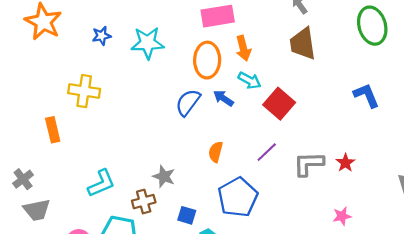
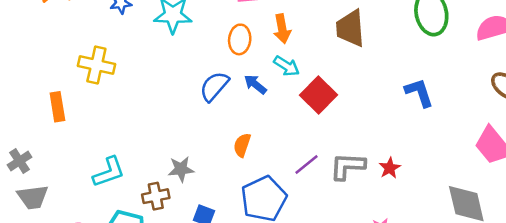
orange ellipse: (207, 60) -> (240, 39), size x0.7
purple line: (267, 152) -> (306, 164), moved
gray star: (164, 177) -> (181, 169), turned -30

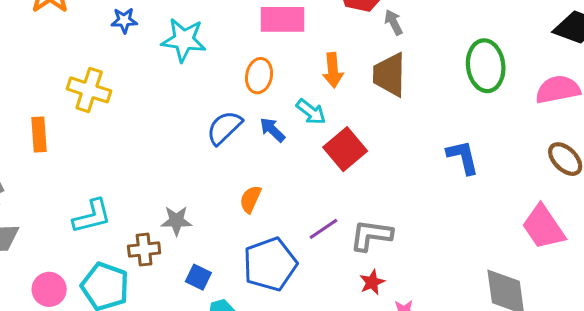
orange arrow: (282, 29) -> (333, 70), moved
red star: (390, 168) -> (372, 282), moved

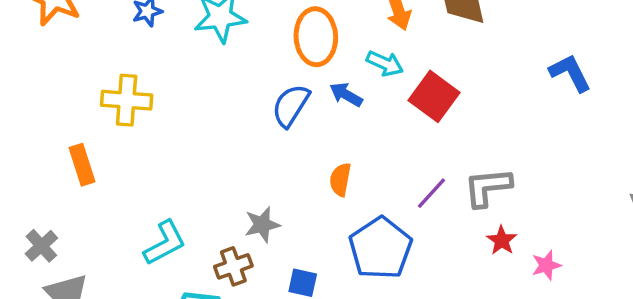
orange ellipse: (259, 76) -> (316, 37), size x1.4

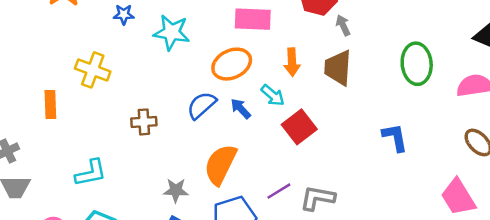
orange ellipse: (316, 37) -> (232, 64), turned 51
orange semicircle: (340, 180) -> (220, 164), size x1.8
gray star: (262, 225) -> (176, 190), moved
brown cross: (233, 266) -> (144, 122), moved

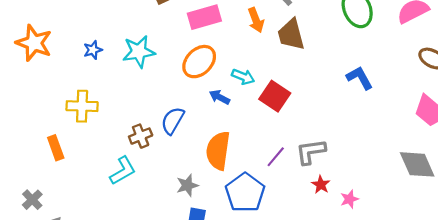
orange arrow: (292, 62) -> (256, 20), moved
blue semicircle: (202, 105) -> (173, 121), moved
cyan L-shape: (91, 173) -> (123, 171), moved

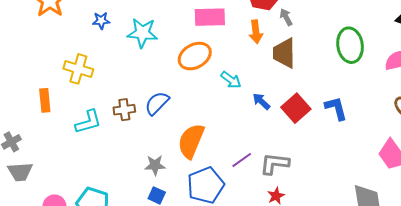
red square: (275, 96) -> (296, 108), moved
blue arrow: (220, 97) -> (261, 101), moved
cyan L-shape: (123, 171) -> (88, 122), moved

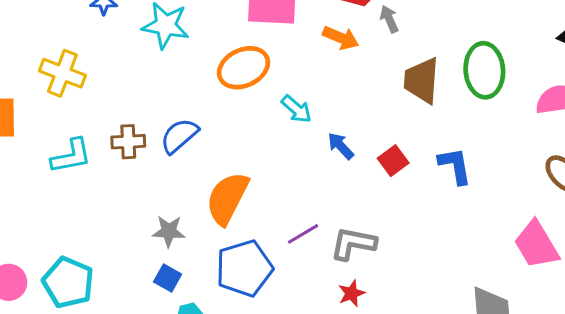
orange arrow: (256, 32) -> (341, 38), turned -65
brown trapezoid: (284, 53) -> (422, 81), moved
red square: (296, 108) -> (393, 161), size x0.7

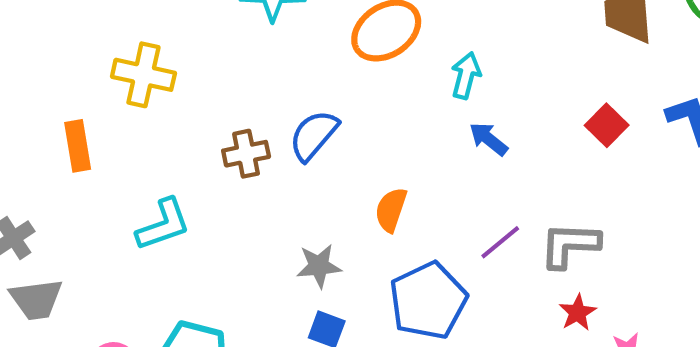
cyan arrow: (296, 109) -> (466, 76), turned -108
blue arrow: (341, 146) -> (488, 139), moved
cyan L-shape: (71, 156) -> (163, 225), moved
orange semicircle: (227, 198) -> (391, 210), size x0.6

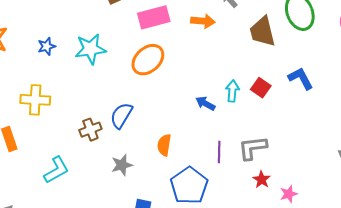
cyan arrow: (466, 76) -> (232, 91), moved
purple line: (500, 242) -> (219, 152), turned -40
gray star: (319, 266) -> (122, 165), moved

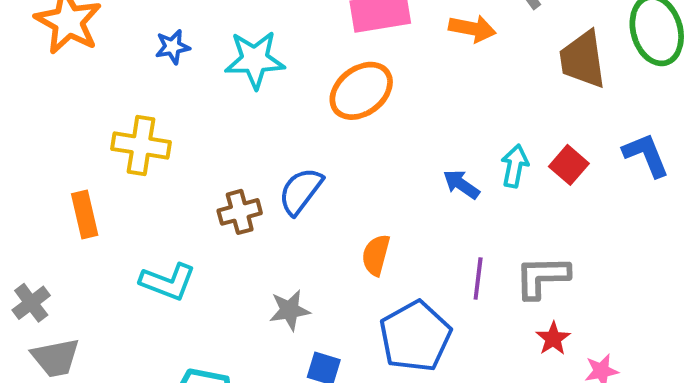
gray star: (122, 165) -> (290, 310), moved
cyan L-shape: (56, 170) -> (168, 282), turned 44

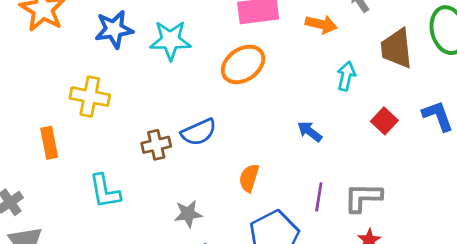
blue star: (173, 47) -> (114, 29), size x1.6
cyan arrow: (515, 166) -> (346, 76), moved
blue semicircle: (301, 191) -> (199, 132), turned -153
cyan L-shape: (168, 282) -> (105, 191), turned 57

